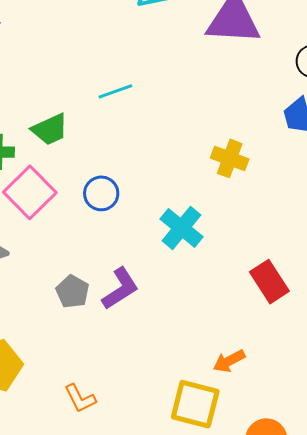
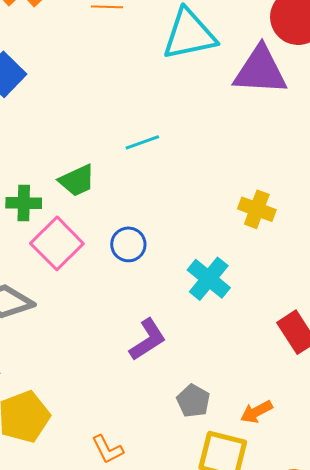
gray pentagon: (73, 292) -> (193, 401), moved

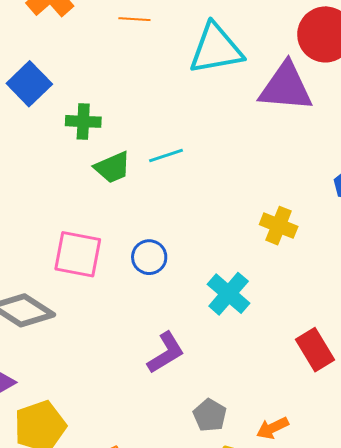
green trapezoid: (77, 180) -> (112, 167), moved
green cross: (24, 203) -> (83, 121), moved
pink square: (57, 243) -> (78, 254), turned -36

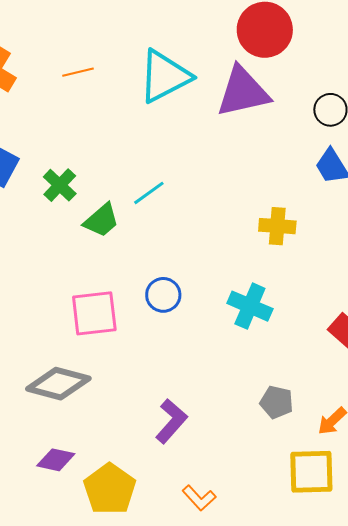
green cross: (83, 121) -> (60, 185), turned -32
purple L-shape: (166, 353) -> (171, 421), moved
gray pentagon: (210, 415) -> (277, 402), moved

